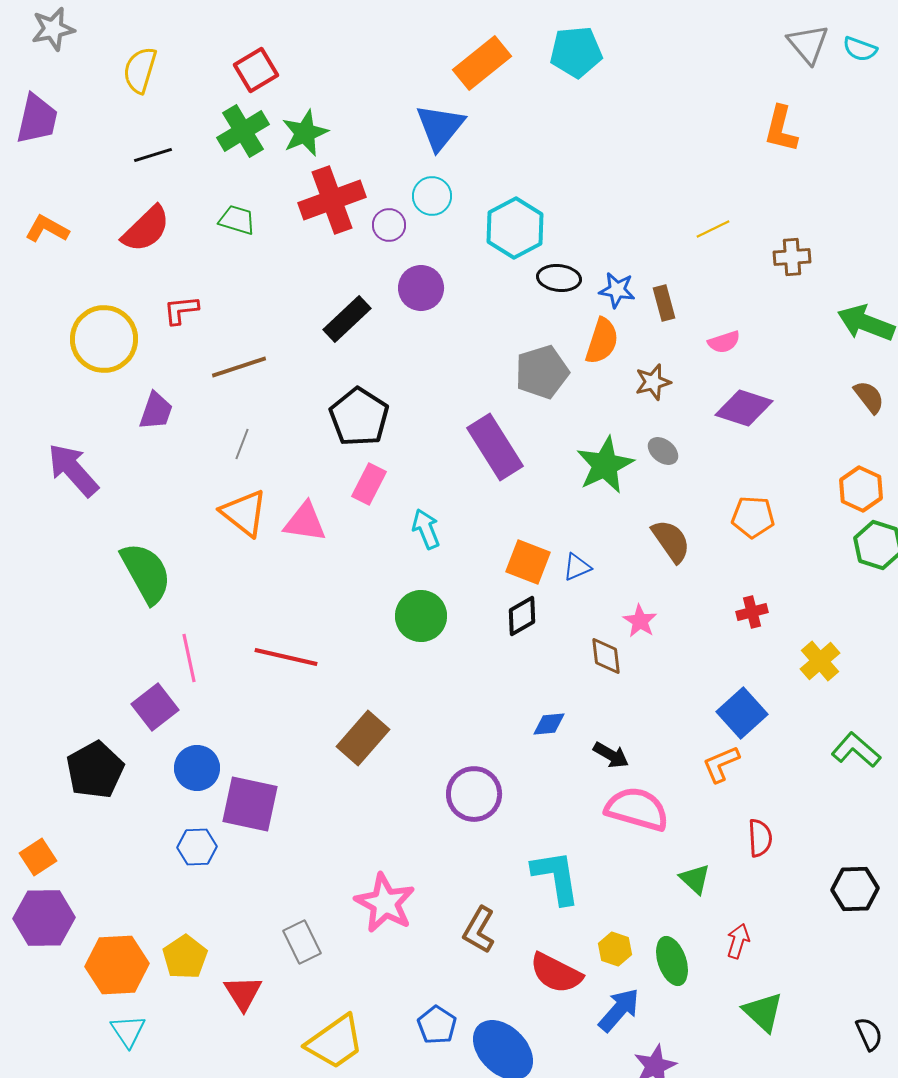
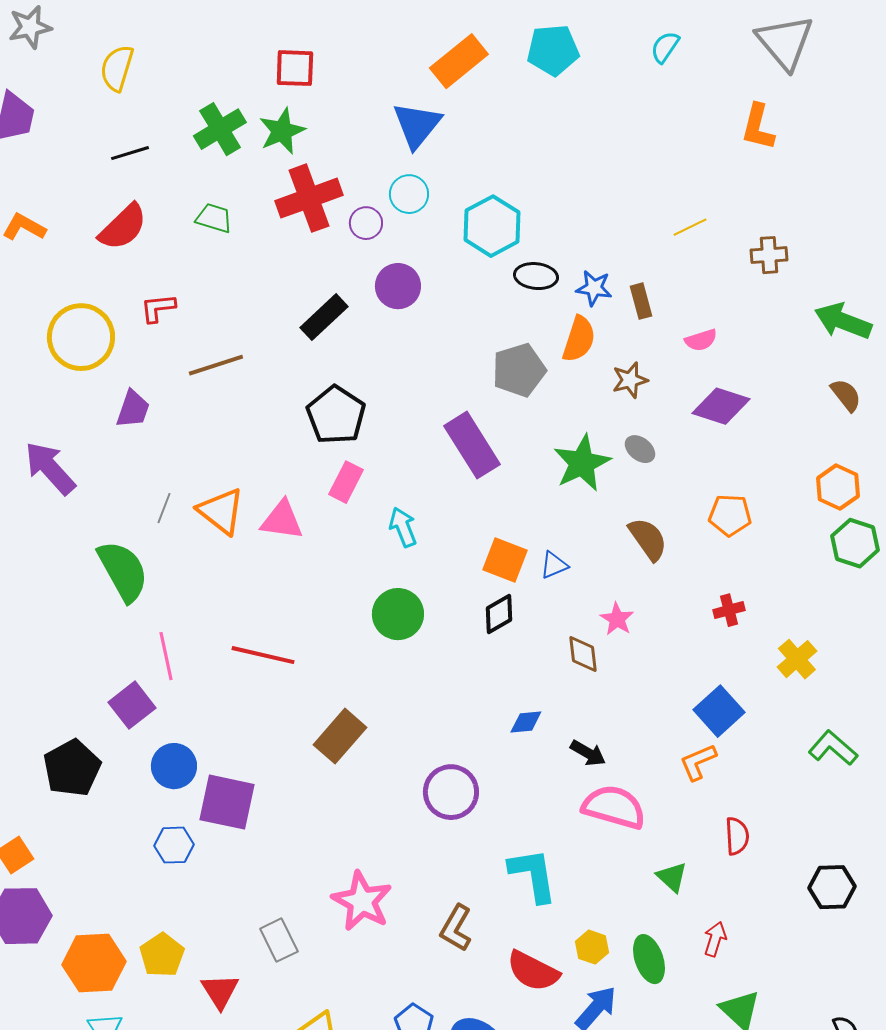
gray triangle: (808, 44) -> (785, 42), size x1.4
cyan semicircle: (860, 49) -> (665, 47), moved, turned 104
red square: (256, 70) -> (295, 68), moved, turned 33
gray line: (242, 444) -> (164, 508), moved

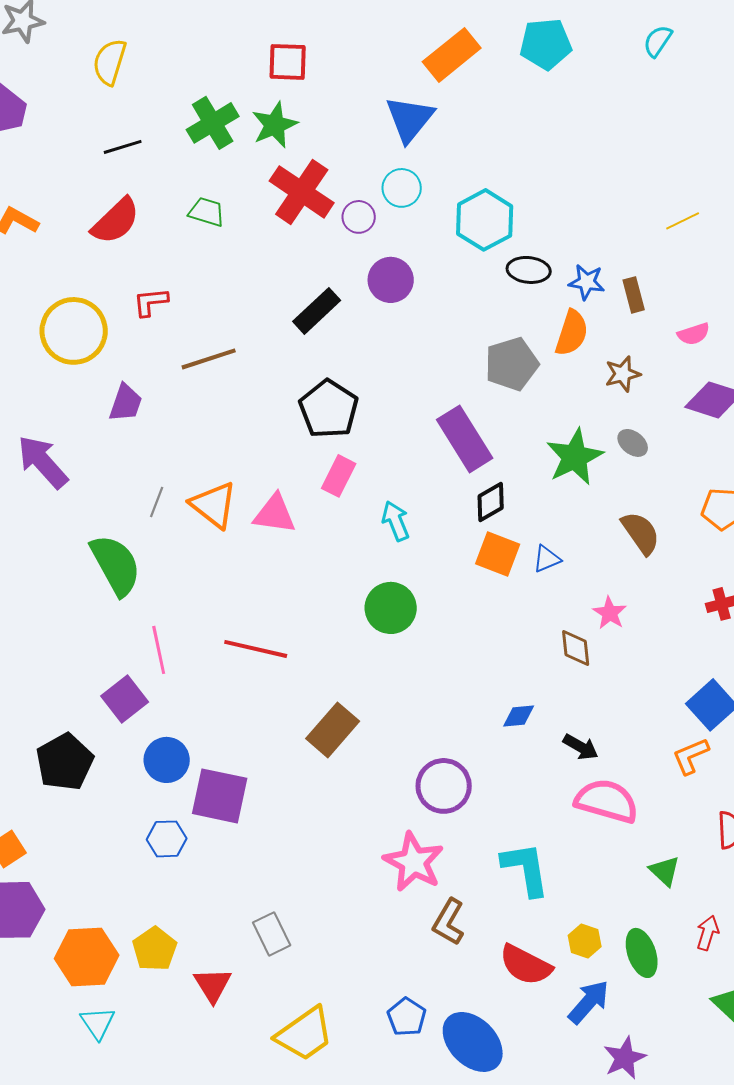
red cross: (309, 198) -> (302, 192), turned -36
black diamond: (499, 614) -> (491, 502), moved
pink star: (362, 901) -> (414, 862), moved

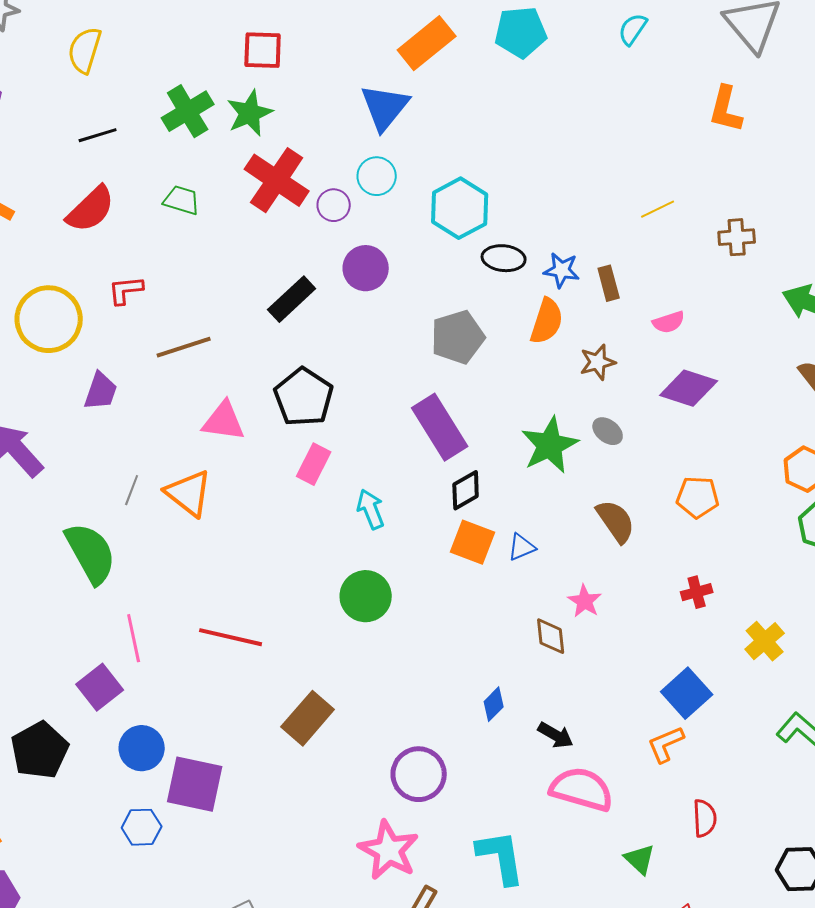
gray pentagon: (512, 364) -> (458, 337), moved
pink triangle: (275, 514) -> (224, 421), moved
blue diamond: (519, 716) -> (494, 704), turned -40

